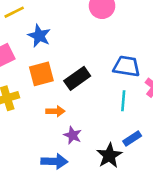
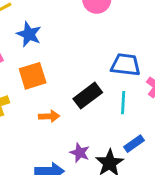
black rectangle: (77, 78) -> (88, 96), moved
purple star: (73, 135) -> (80, 153), moved

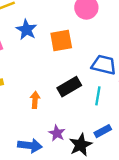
orange square: (33, 76) -> (61, 40), moved
orange arrow: (49, 116) -> (35, 100), turned -91

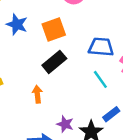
black rectangle: (69, 87) -> (54, 62), moved
cyan line: (98, 96) -> (100, 79), turned -36

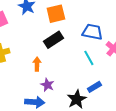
purple star: (65, 124) -> (47, 85), moved

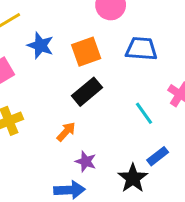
blue trapezoid: (92, 32) -> (141, 49), moved
orange arrow: (37, 64) -> (66, 132), turned 48

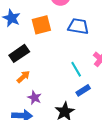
black rectangle: (87, 92) -> (19, 53), moved
blue rectangle: (158, 156) -> (83, 90), moved

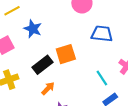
orange square: (41, 25) -> (66, 54), moved

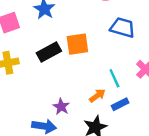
orange arrow: (48, 88) -> (97, 96), moved

